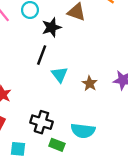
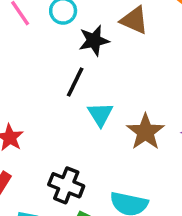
brown star: (90, 83) -> (145, 132), size x1.5

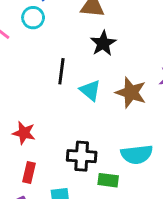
black star: (94, 41) -> (103, 43), moved

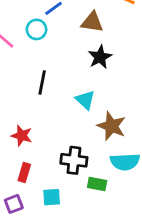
black line: (61, 71) -> (42, 83), moved
brown star: (131, 93) -> (112, 126), moved

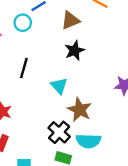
brown triangle: (92, 22) -> (70, 20), turned -36
black cross: (74, 160) -> (59, 132), moved, turned 30

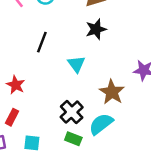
brown star: (80, 110) -> (112, 92), moved
cyan semicircle: (88, 141) -> (101, 124), turned 135

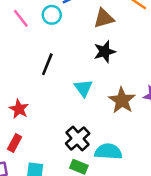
brown star: (112, 92) -> (122, 100), moved
cyan semicircle: (101, 124) -> (108, 152), turned 40

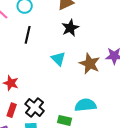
black line: (47, 64) -> (28, 35), moved
black cross: (78, 139) -> (35, 107), moved

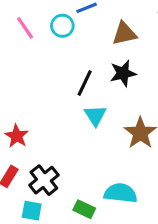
black line: (28, 35) -> (85, 83), moved

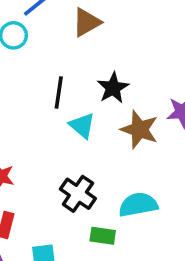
black star: (123, 73) -> (113, 88), moved
black cross: (44, 180) -> (78, 194), moved

